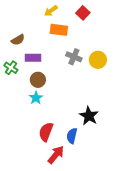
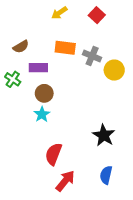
orange rectangle: (59, 30) -> (65, 48), moved
gray cross: (74, 57) -> (92, 56), moved
blue semicircle: (72, 136) -> (106, 175), moved

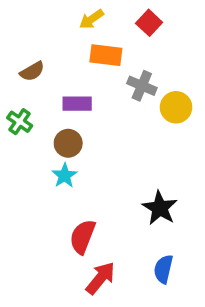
orange rectangle: (65, 48) -> (106, 55), moved
purple rectangle: (38, 68) -> (77, 104), moved

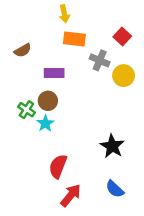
yellow arrow: (92, 19) -> (64, 14), turned -66
red square: (149, 23) -> (122, 37), moved
green cross: (20, 122) -> (26, 110), moved
blue semicircle: (163, 269) -> (115, 189), turned -60

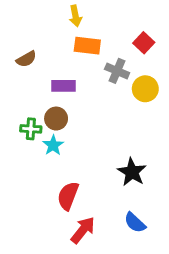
green cross: (26, 110) -> (31, 129), turned -30

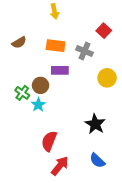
orange rectangle: (87, 46) -> (56, 46), moved
purple rectangle: (64, 86) -> (60, 70), moved
yellow circle: (145, 89) -> (107, 78), moved
green cross: (31, 129) -> (22, 93), turned 32

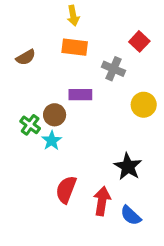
orange rectangle: (56, 46) -> (75, 47), moved
red arrow: (60, 166) -> (102, 201), moved, turned -30

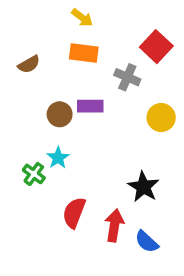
yellow arrow: (73, 16) -> (82, 18), turned -42
red square: (139, 41) -> (156, 47), size x1.4
brown circle: (55, 115) -> (60, 114), moved
green cross: (30, 125) -> (34, 174), moved

